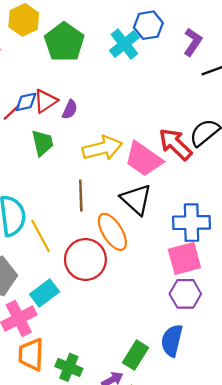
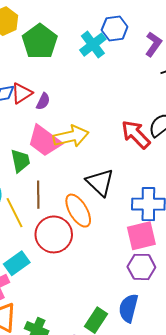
green trapezoid: (42, 143) -> (20, 161), moved
pink trapezoid: (144, 159) -> (44, 141), moved
brown line: (81, 196) -> (38, 195), moved

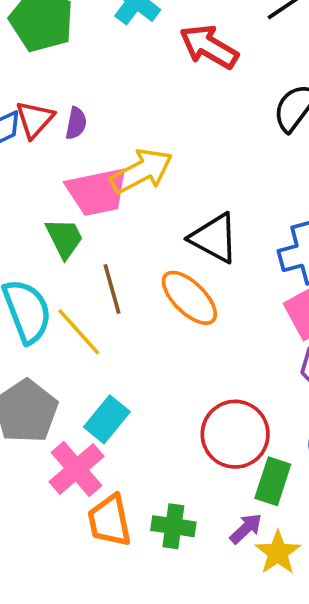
red arrow: (136, 134) -> (209, 47), moved
pink trapezoid: (44, 141) -> (97, 192), turned -33
red circle: (54, 234) -> (235, 434), moved

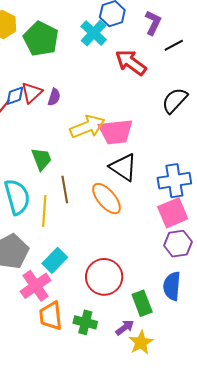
pink trapezoid: (97, 192) -> (116, 132), moved
yellow line: (79, 332) -> (44, 211), turned 40
red circle: (235, 434) -> (104, 277), moved
green rectangle: (273, 481) -> (142, 303), turned -45

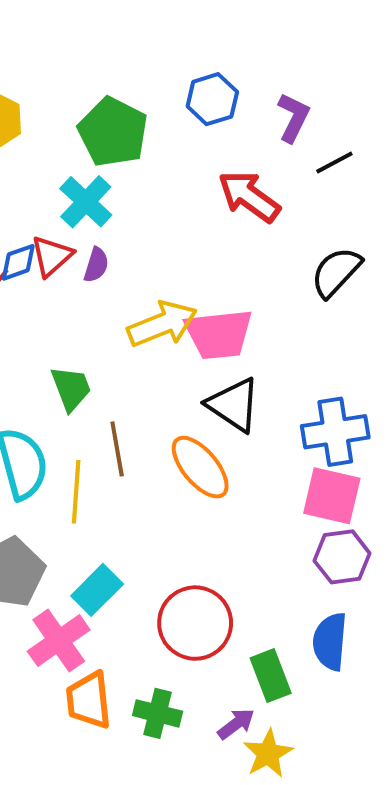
cyan cross: (94, 33) -> (86, 202), moved
green pentagon: (41, 39) -> (113, 132), moved
pink square: (173, 213) -> (332, 496), turned 36

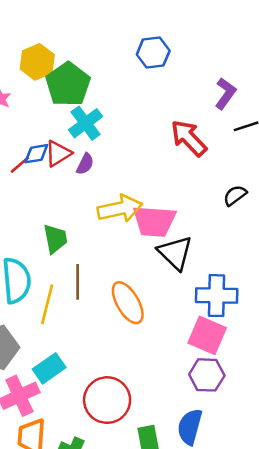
blue hexagon: (212, 99) -> (153, 53), moved
green pentagon: (113, 132) -> (68, 84), moved
black semicircle: (336, 272) -> (235, 195), size x0.7
black triangle: (234, 405) -> (175, 253), moved

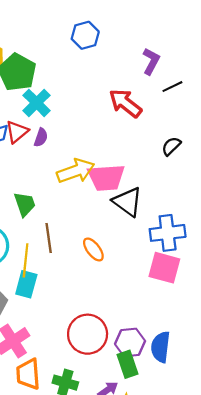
orange ellipse: (128, 303) -> (93, 249), size x0.7
cyan rectangle: (49, 368) -> (26, 284), moved, turned -32
purple hexagon: (207, 375) -> (130, 342), moved

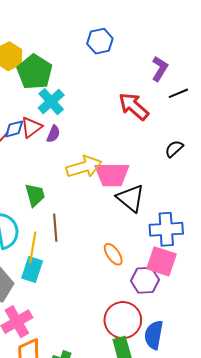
orange ellipse: (93, 249) -> (113, 254), moved
red circle: (88, 334) -> (123, 320), moved
purple hexagon: (130, 342) -> (145, 280), moved

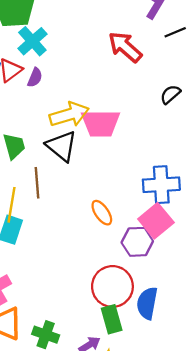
black triangle: (131, 198) -> (62, 146), moved
pink square: (161, 261) -> (156, 221), turned 32

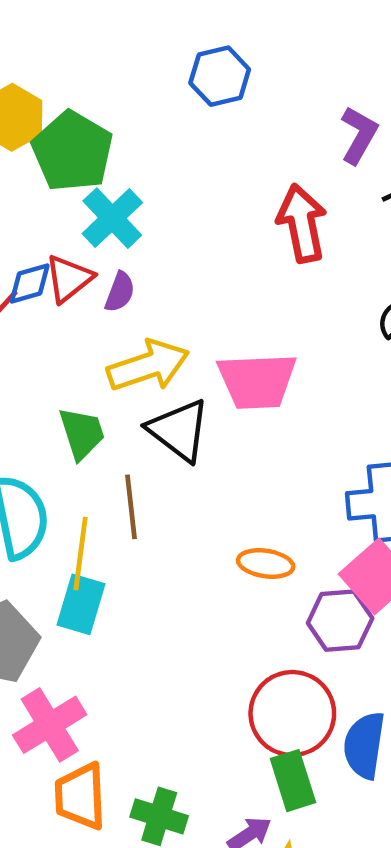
red arrow: (125, 47) -> (302, 223), turned 39
yellow arrow: (69, 115) -> (148, 366), moved
orange ellipse: (102, 213) -> (266, 563), turned -45

